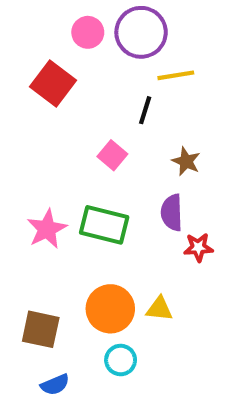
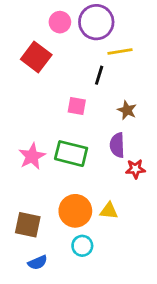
pink square: (112, 155) -> (77, 106), turned -30

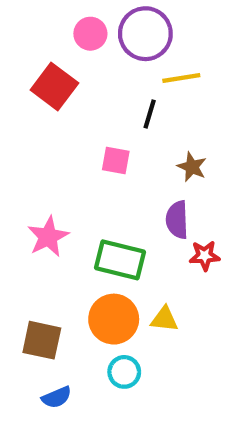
green rectangle: (71, 154) -> (120, 260), moved

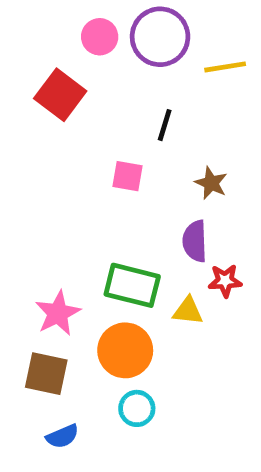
yellow line: (181, 78) -> (225, 67), moved
pink star: (48, 237) -> (58, 313), moved
yellow triangle: (164, 319) -> (188, 311), moved

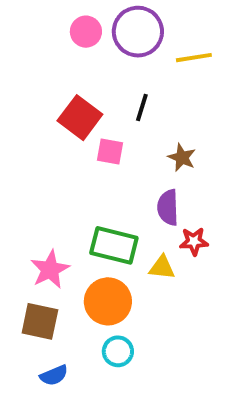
red square: (60, 95) -> (80, 118), moved

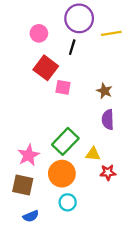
pink circle: (86, 32) -> (39, 33), moved
black line: (142, 108) -> (72, 47), moved
purple semicircle: (168, 207) -> (108, 120), moved
red star: (194, 241) -> (108, 172), moved
green rectangle: (114, 245) -> (65, 141), turned -60

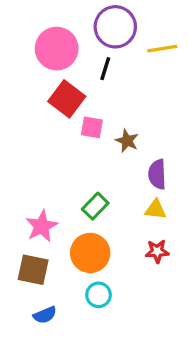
pink circle: (39, 33) -> (57, 49), size x1.6
brown star: (104, 91) -> (127, 141), moved
green rectangle: (65, 141) -> (95, 206), size x0.7
yellow triangle: (93, 154) -> (156, 209), moved

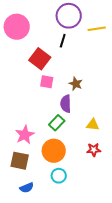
pink circle: (57, 49) -> (17, 27), moved
pink square: (92, 127) -> (47, 82), moved
purple semicircle: (157, 174) -> (66, 104), moved

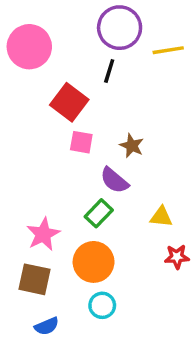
purple semicircle: (66, 104) -> (114, 180), turned -48
red star: (94, 150) -> (177, 257), moved

